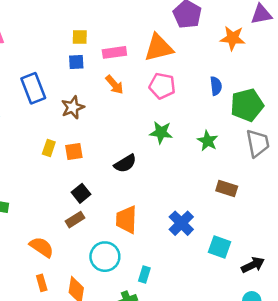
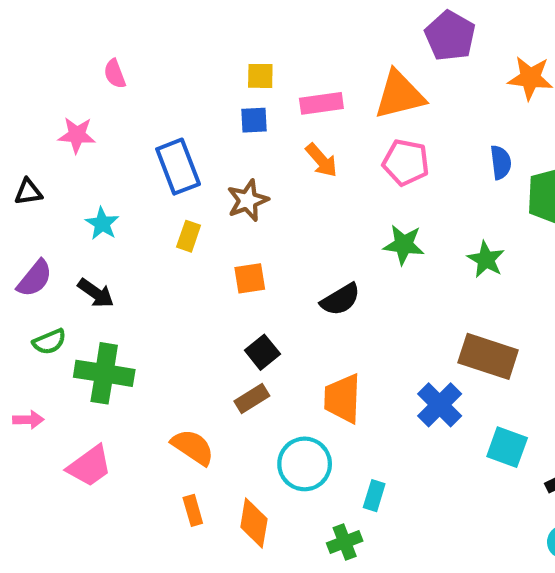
yellow rectangle: (49, 148) -> (189, 236), moved
brown rectangle: (227, 189) -> (488, 356), moved, size x1.5

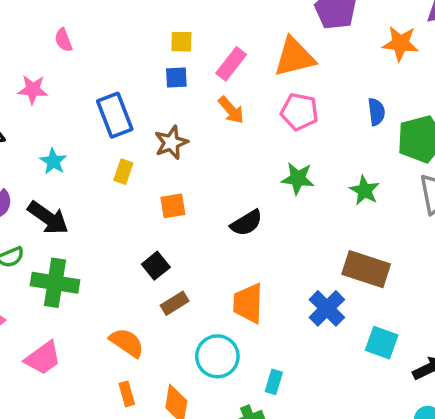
pink rectangle: (321, 103) -> (231, 64), turned -44
black arrow: (96, 293) -> (48, 218), size x1.4
black square: (262, 352) -> (156, 266), moved

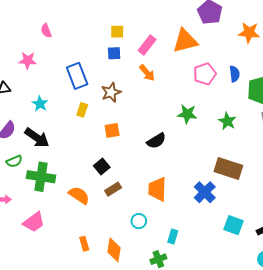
pink pentagon: (299, 112) -> (205, 74), moved, turned -30
orange semicircle: (127, 343) -> (79, 195), moved
cyan square: (382, 343) -> (234, 225), moved
cyan circle: (217, 356) -> (139, 221), size x0.6

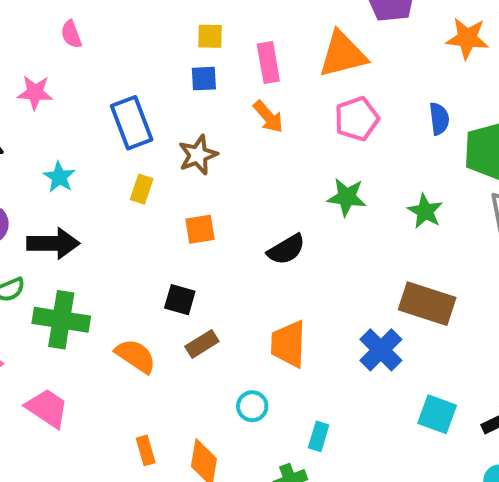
pink rectangle: (147, 45) -> (268, 62), turned -48
pink pentagon: (205, 74) -> (357, 119), moved
black arrow: (37, 138) -> (53, 243), turned -35
black square: (102, 166) -> (180, 300), turned -35
pink trapezoid: (34, 222) -> (47, 408), turned -110

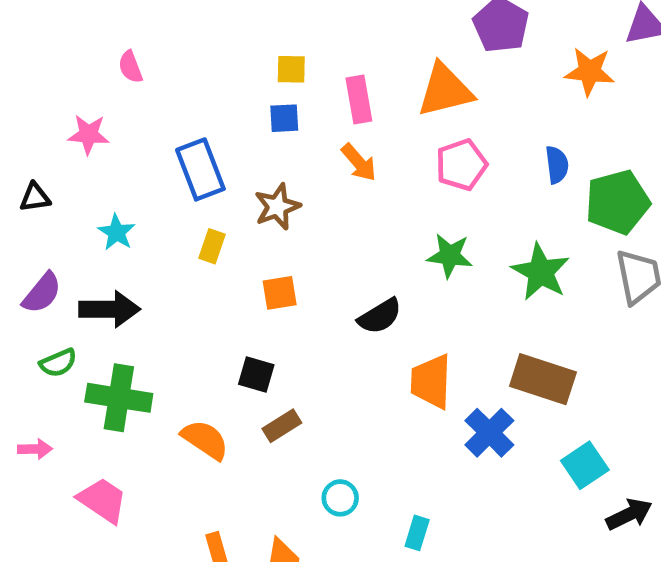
green star: (425, 211) -> (541, 272), size x1.4
orange trapezoid: (288, 344) -> (431, 381), moved
cyan square: (437, 414) -> (585, 465), moved, turned 36

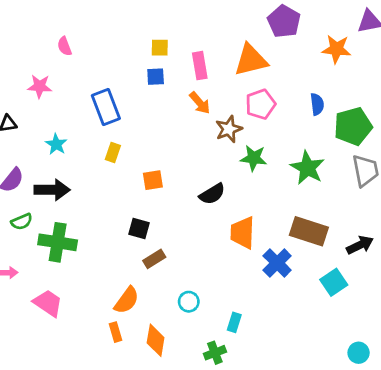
brown star: (277, 207) -> (229, 129), moved
orange semicircle: (205, 440) -> (127, 300), moved, turned 92
black arrow: (629, 514) -> (360, 245), moved

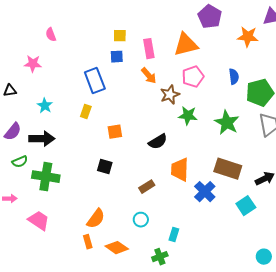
blue rectangle: (106, 107) -> (95, 81), moved
brown rectangle: (154, 259) -> (147, 187), moved
orange diamond: (156, 340) -> (117, 248), turned -65

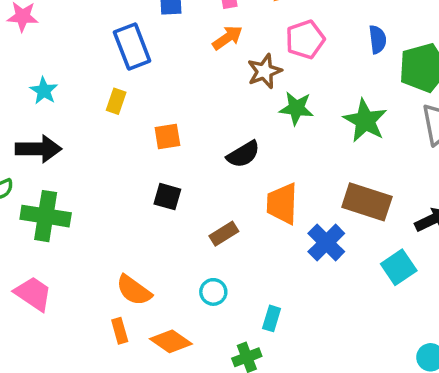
orange arrow: (149, 76) -> (227, 38), turned -84
black square: (105, 167) -> (167, 197), moved
orange semicircle: (96, 219) -> (134, 290), turned 90

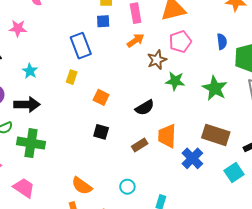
orange square: (167, 137) -> (101, 97), turned 35
brown rectangle: (224, 234) -> (140, 145), moved

